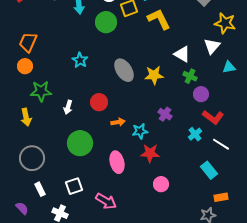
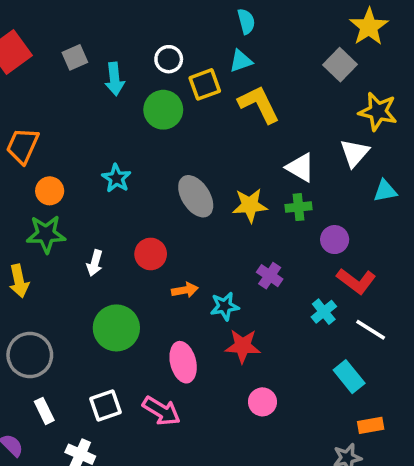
orange circle: (25, 66) -> (50, 191), moved
green cross: (190, 76) -> (299, 207), moved, turned -32
pink arrow: (106, 201) -> (161, 411), moved

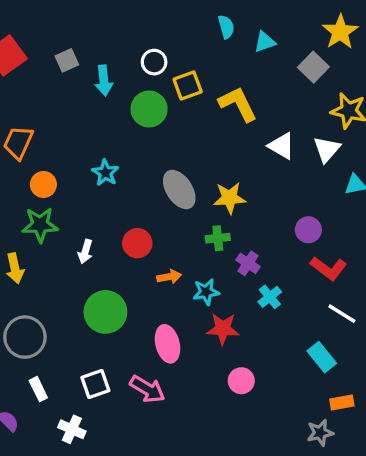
cyan triangle: (241, 61) -> (265, 42), moved
white triangle: (300, 167) -> (282, 146), moved
green cross: (299, 207) -> (218, 238), moved
cyan cross: (324, 312) -> (270, 297), moved

